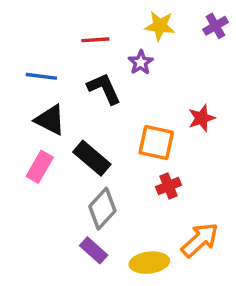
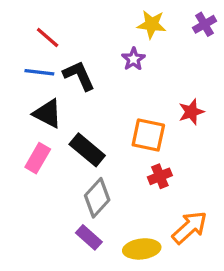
red line: (95, 40) -> (48, 38), moved, turned 45
black L-shape: (104, 89) -> (79, 76), moved

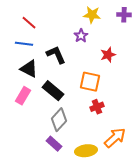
purple cross: (204, 24) -> (124, 15), turned 32
black L-shape: (79, 76) -> (56, 55), moved
red star: (191, 112) -> (108, 55), moved

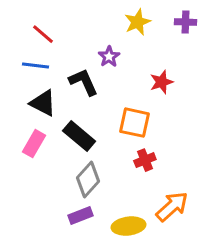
yellow star: (92, 15) -> (137, 22), turned -30
purple star: (81, 36) -> (109, 57), moved
purple rectangle: (54, 144) -> (81, 216), turned -63

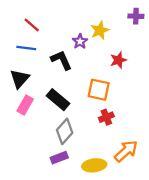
yellow star: (137, 22) -> (100, 30), moved
black triangle: (43, 103) -> (20, 79), moved, turned 45

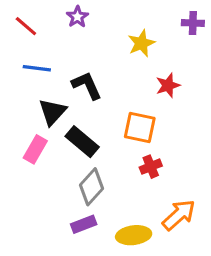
red line: (32, 25) -> (26, 26), moved
purple star: (80, 41) -> (77, 17), moved
black triangle: (20, 79) -> (52, 112), moved

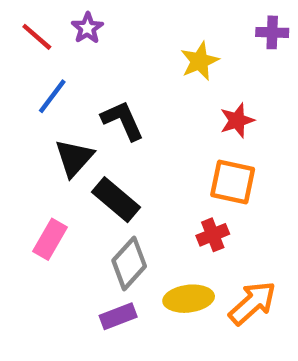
purple star: (77, 17) -> (87, 28), moved
blue line: (37, 68) -> (52, 96), turned -60
orange square: (140, 128) -> (233, 182), moved
pink rectangle: (35, 149) -> (50, 239), moved
yellow ellipse: (134, 235) -> (189, 299), moved

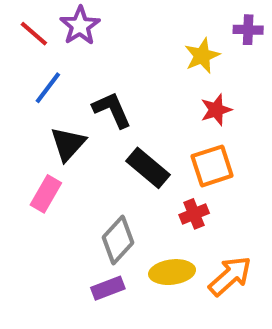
purple star: (87, 28) -> (80, 26), size x1.4
yellow star: (200, 61) -> (202, 56), moved
orange square: (233, 182) -> (212, 166), turned -30
black rectangle: (116, 200) -> (148, 168), moved
pink rectangle: (50, 239) -> (46, 194), moved

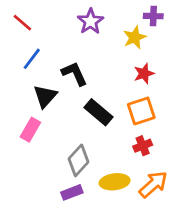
purple star: (80, 26) -> (90, 21), moved
purple cross: (248, 30) -> (153, 16), moved
red cross: (194, 214) -> (143, 146), moved

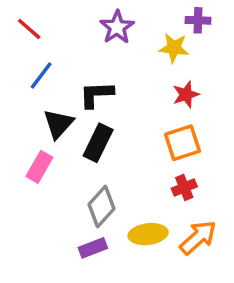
yellow star: (135, 37) -> (174, 48), turned 30
black L-shape: (74, 74) -> (96, 94), turned -68
black rectangle: (99, 112) -> (98, 143), moved, turned 76

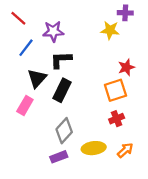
purple star: (117, 27) -> (53, 31), moved, turned 30
red star: (186, 94) -> (126, 67), moved
orange arrow: (198, 238) -> (125, 150), size x0.7

